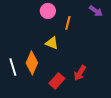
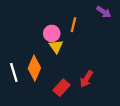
pink circle: (48, 11) -> (52, 33), moved
yellow triangle: (52, 43) -> (56, 46), turned 32

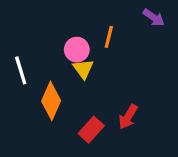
white line: (14, 72) -> (21, 70), moved

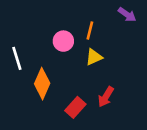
yellow triangle: (83, 69) -> (94, 57), moved, turned 42

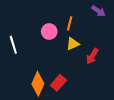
orange diamond: (42, 84) -> (38, 84), moved
red arrow: (106, 97) -> (92, 56), moved

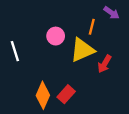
orange line: (70, 23) -> (92, 27), moved
yellow triangle: (73, 44) -> (82, 50), size x1.6

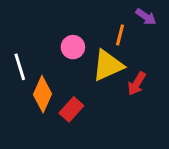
red rectangle: (66, 94) -> (71, 109), moved
orange diamond: (43, 95) -> (43, 94), moved

